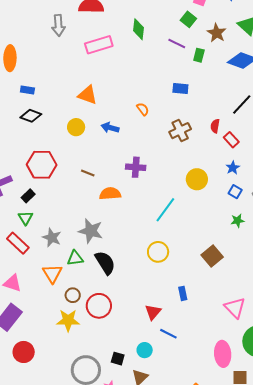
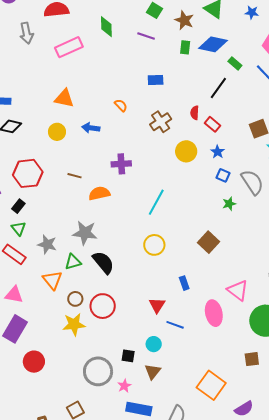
green rectangle: (199, 55) -> (185, 47), moved
yellow circle: (197, 179) -> (186, 151), moved
pink ellipse: (223, 354) -> (214, 313), moved

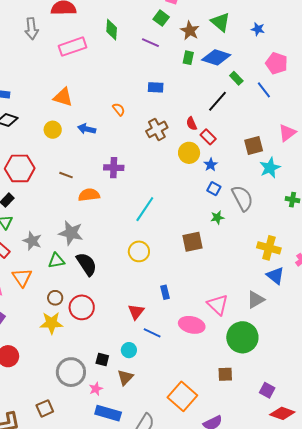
red semicircle: (195, 113) -> (192, 124), turned -32
yellow circle: (186, 151) -> (189, 153), moved
brown square: (208, 242) -> (193, 242), moved, turned 30
orange triangle: (52, 280) -> (22, 277), moved
pink ellipse: (214, 313) -> (192, 325), turned -70

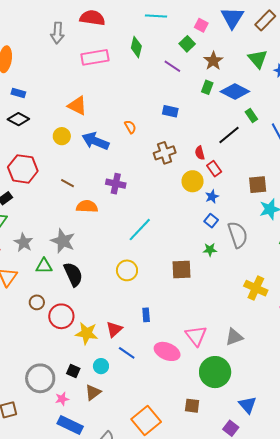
green triangle: (220, 22) -> (258, 59), moved
blue arrow: (87, 129) -> (95, 141), size x1.5
blue triangle: (275, 276) -> (248, 405), moved
yellow star: (51, 323) -> (87, 333), moved

